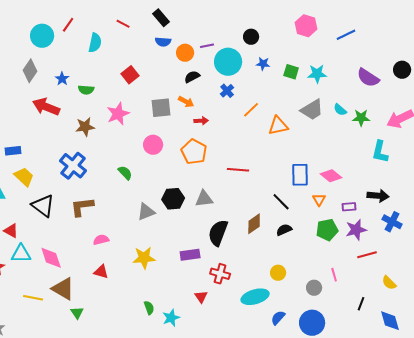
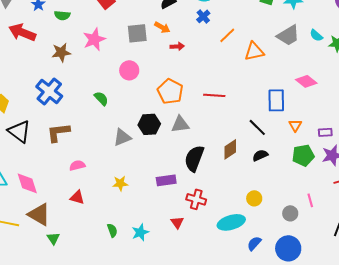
orange pentagon: (194, 152) -> (170, 91), moved
pink diamond: (331, 176) -> (306, 81), moved
yellow star: (144, 258) -> (120, 183), size x0.7
green semicircle: (149, 308) -> (112, 230), moved
cyan star: (171, 318) -> (140, 232), moved

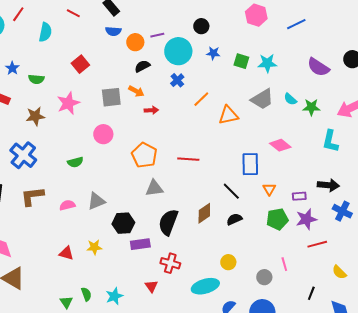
green semicircle: (101, 98) -> (75, 162), turned 119
black hexagon: (149, 124) -> (123, 223), moved
pink semicircle: (77, 165) -> (67, 205), moved
red triangle: (77, 197) -> (66, 253), moved
green triangle: (53, 238) -> (66, 302), moved

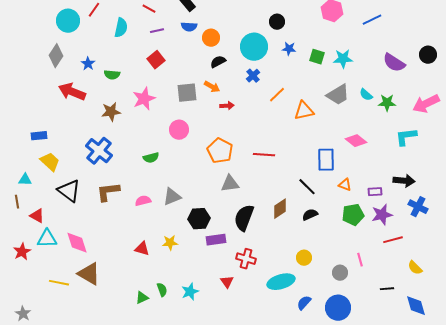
purple line: (157, 35) -> (157, 31), moved
cyan L-shape: (330, 141) -> (406, 137), turned 70
orange triangle: (269, 189) -> (345, 185), turned -40
black line: (311, 293) -> (387, 289), turned 64
green triangle: (66, 302) -> (142, 298), turned 40

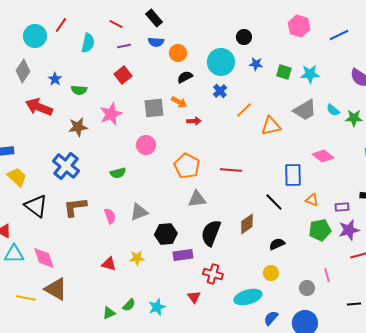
pink semicircle: (143, 201) -> (110, 216), turned 84
black semicircle: (310, 215) -> (277, 244), moved
green semicircle: (162, 290) -> (129, 305), turned 64

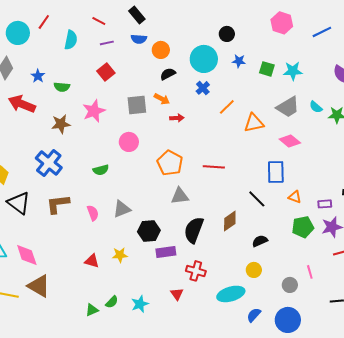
pink diamond: (323, 156) -> (290, 141), moved

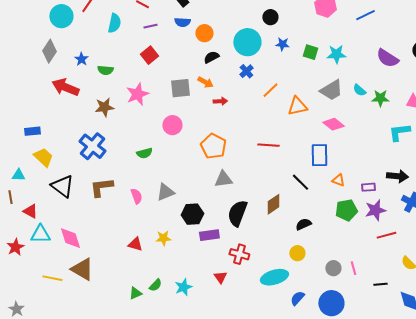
red line: (214, 167) -> (268, 145), moved
pink line: (310, 272) -> (353, 268), moved

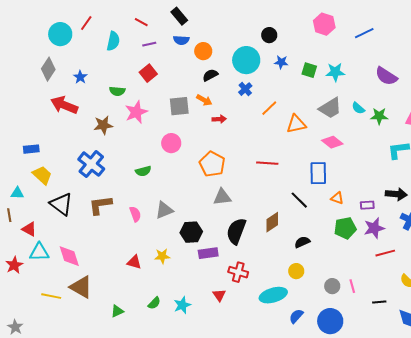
green semicircle: (105, 70) -> (117, 91), moved
green triangle: (135, 293) -> (117, 311), moved

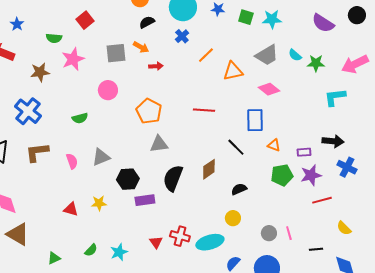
red cross: (238, 272) -> (180, 236), moved

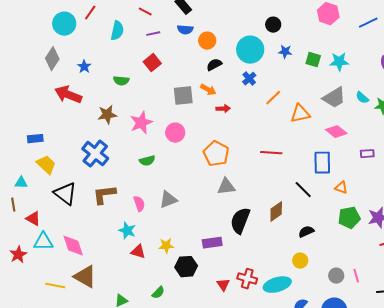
pink star: (73, 59) -> (141, 123), moved
purple rectangle: (304, 152) -> (367, 154), moved
black hexagon: (128, 179) -> (186, 267), moved
cyan star: (119, 252) -> (127, 231), moved, turned -30

